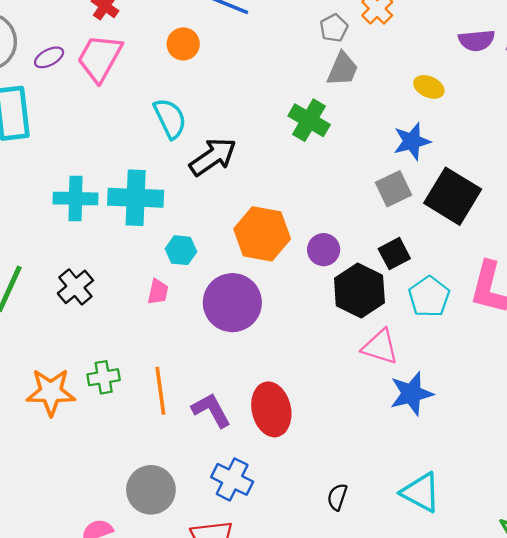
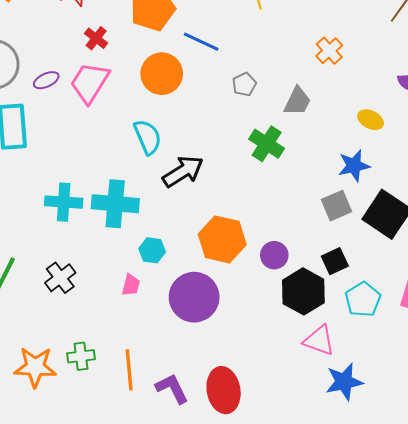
gray pentagon: (334, 28) -> (244, 84), moved
orange circle: (183, 44) -> (162, 74), size x1.5

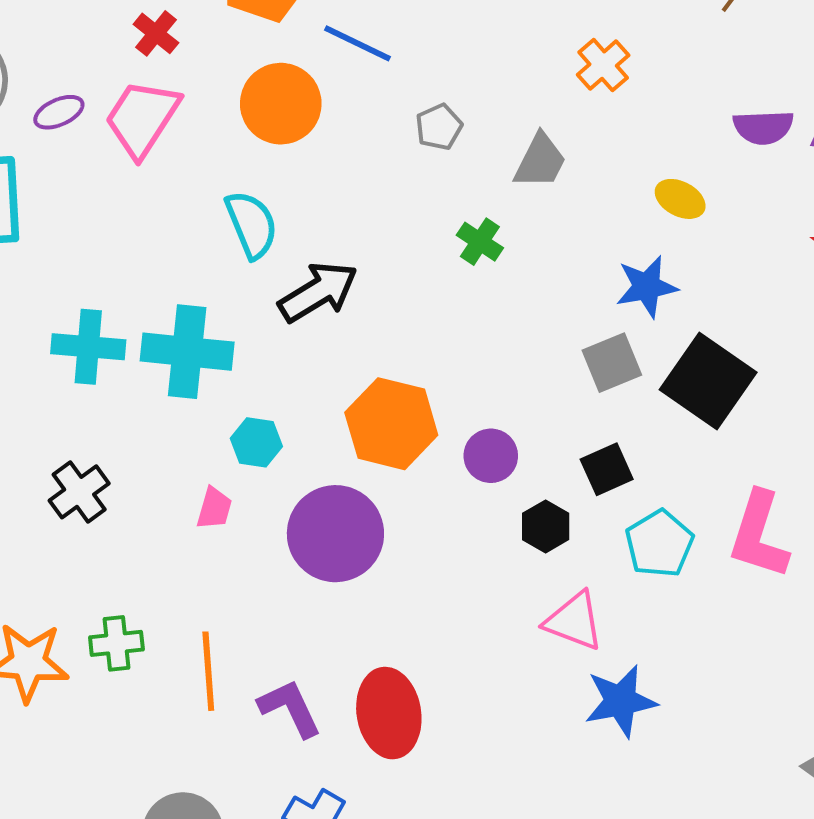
green cross: (267, 144) -> (480, 242), size x0.7
black hexagon: (303, 291) -> (546, 526), size x0.6

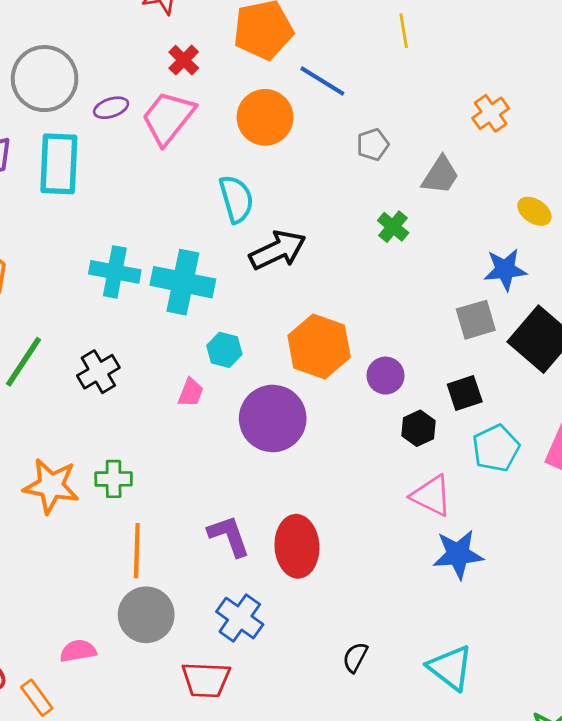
orange line: (208, 671) -> (137, 551), moved

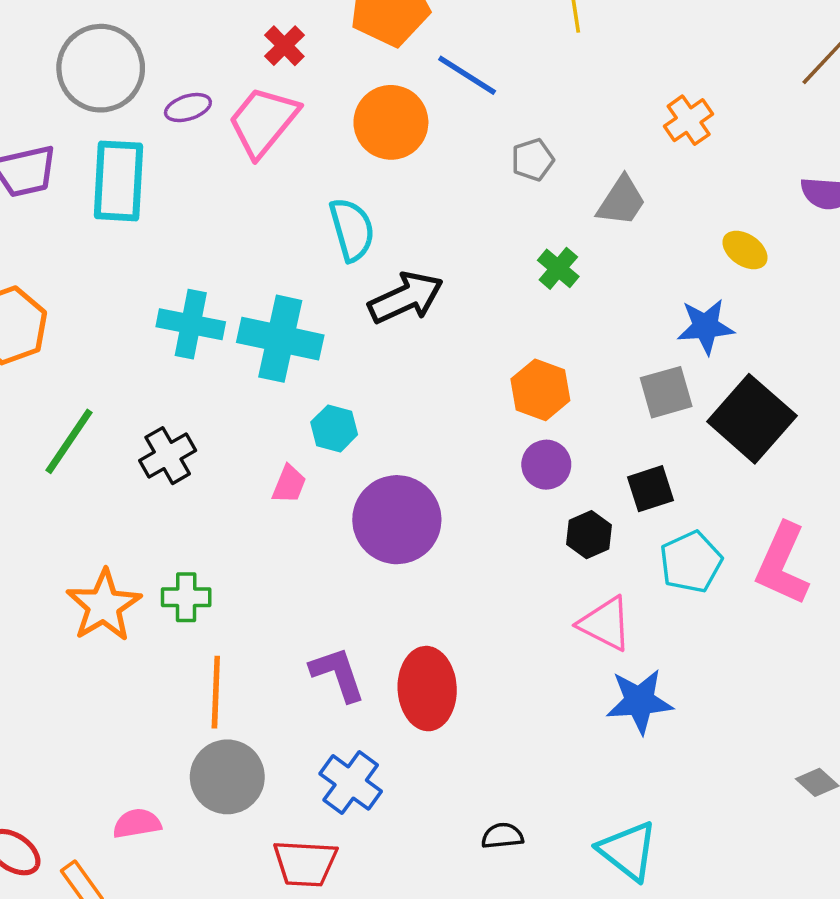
orange hexagon: (319, 346) -> (540, 390), moved, size x0.7
orange star: (51, 486) -> (104, 606), turned 30
black semicircle: (355, 657) -> (502, 836), turned 56

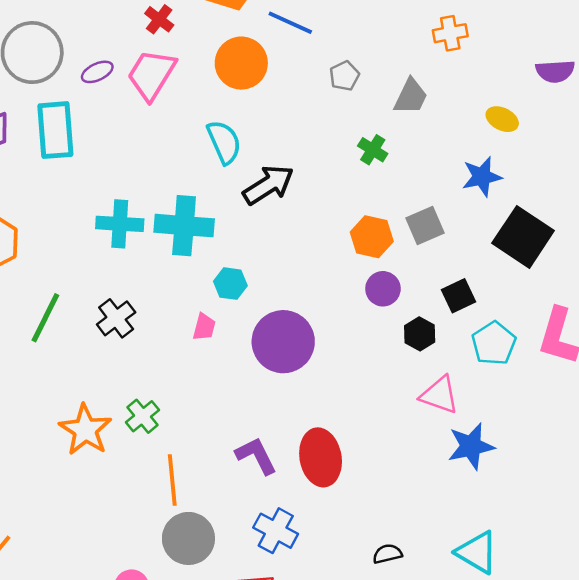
orange cross: (689, 120) -> (450, 33), turned 32
gray square: (666, 392) -> (425, 226), moved
green cross: (186, 597) -> (142, 416), turned -32

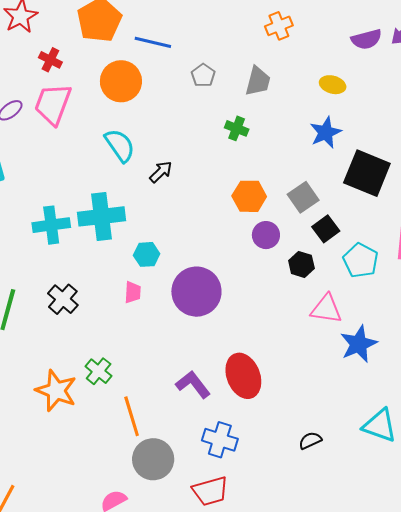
black arrow: (268, 185) -> (161, 172), size x0.6
gray square: (425, 226) -> (303, 197), moved

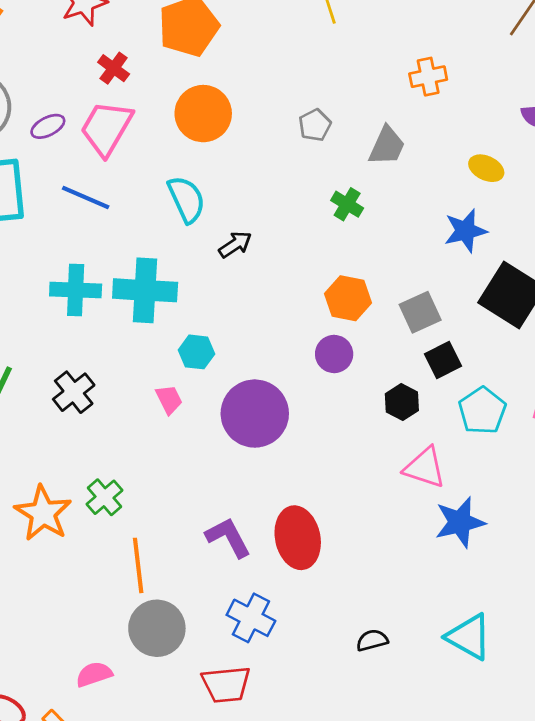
blue line: (153, 42) -> (86, 197), moved
purple circle: (266, 235) -> (334, 354), moved
pink trapezoid: (133, 292) -> (169, 399), turned -40

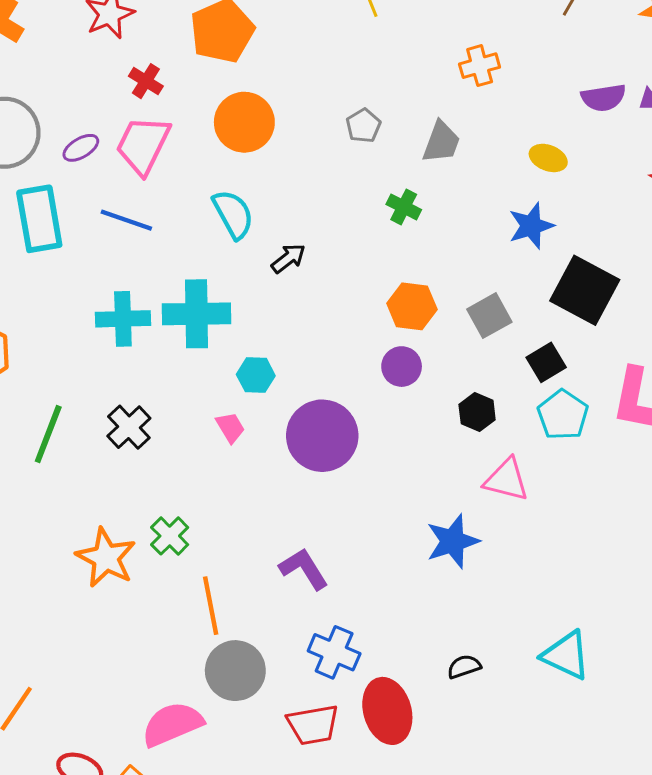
black square: (443, 360) -> (546, 362), moved
blue star: (460, 522) -> (453, 541), moved
red ellipse: (298, 538) -> (387, 711), moved
pink semicircle: (94, 674) -> (172, 724), size x1.6

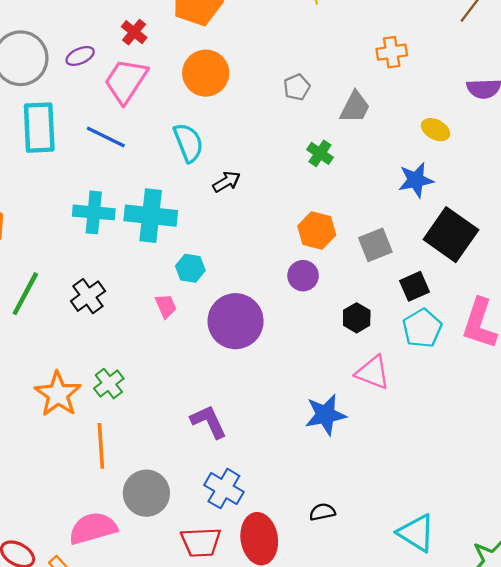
purple ellipse: (81, 148) -> (80, 56), moved
orange line: (211, 606) -> (101, 446), moved
cyan triangle: (566, 655) -> (416, 533), moved

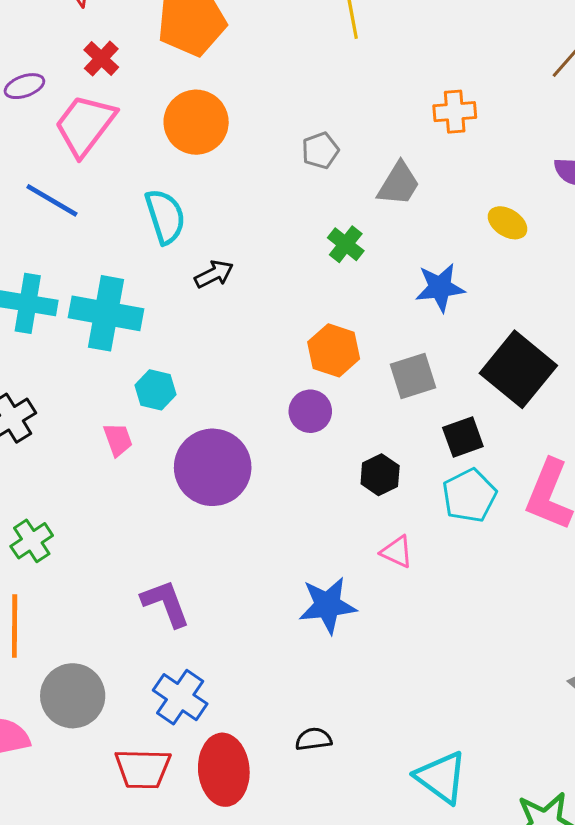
blue star: (416, 180) -> (440, 287), moved
pink triangle: (373, 373) -> (397, 552), size x0.7

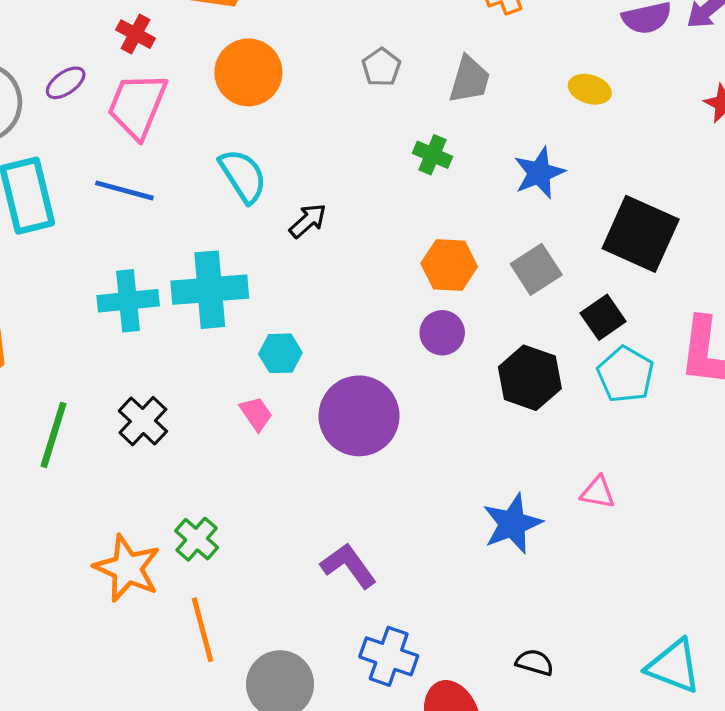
black hexagon: (380, 475) -> (530, 378), size x1.5
pink triangle: (397, 552) -> (598, 492), moved
black semicircle: (313, 739) -> (535, 662), turned 39

